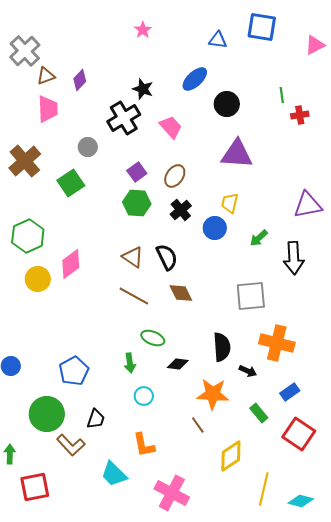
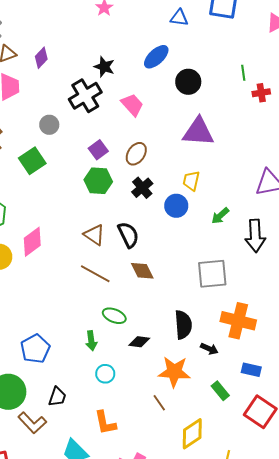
blue rectangle: (290, 392) -> (251, 370), turned 48

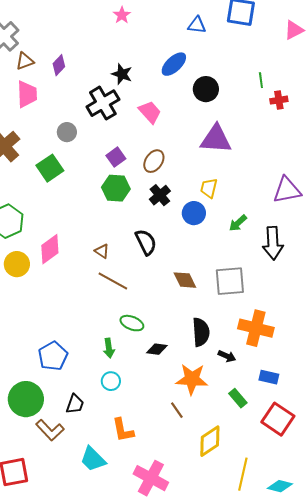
brown triangle: (94, 235) -> (102, 251), moved, size x0.7
brown diamond: (142, 271) -> (185, 280), moved
cyan circle: (105, 374) -> (111, 381), moved

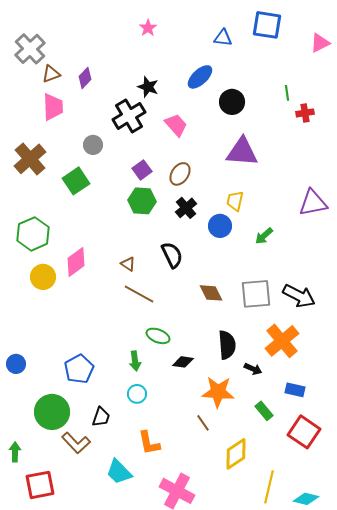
black arrow: (273, 243) -> (299, 296), moved, turned -60
orange cross: (256, 328) -> (282, 341), turned 36

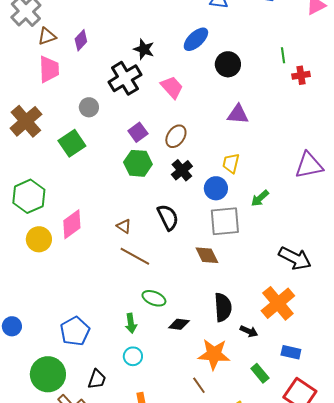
purple triangle: (242, 152) -> (238, 114), size x0.7
gray square: (256, 294) -> (225, 221), moved

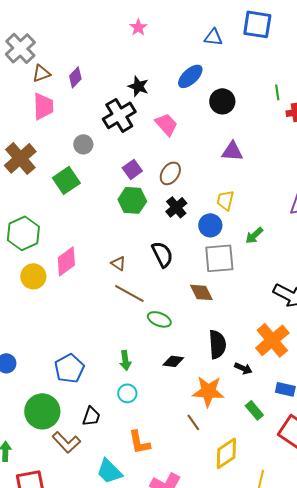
green ellipse: (154, 298) -> (159, 319), moved

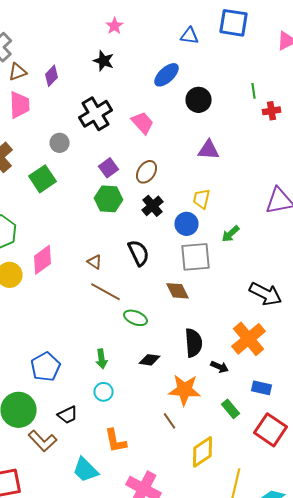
black star: (138, 86) -> (104, 61), moved
black trapezoid: (91, 416) -> (68, 415), turned 45

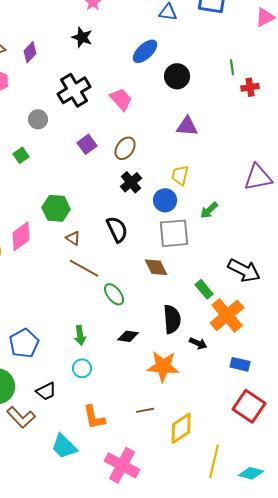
green square: (42, 179) -> (21, 155), size x0.6
green hexagon: (108, 199) -> (56, 208), moved
green ellipse: (136, 318) -> (114, 294), turned 30
green rectangle: (230, 409) -> (204, 289), moved
brown line: (170, 421) -> (145, 410), moved, turned -66

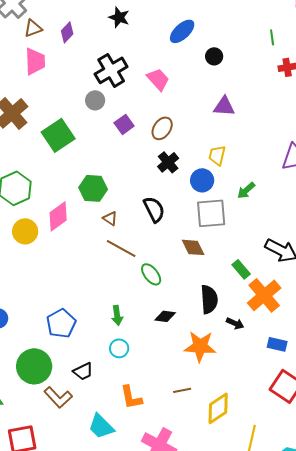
green line: (232, 67) -> (272, 37), moved
black circle: (177, 76) -> (214, 56), size x0.7
gray circle: (38, 119) -> (95, 100), moved
green square: (21, 155) -> (58, 135), size x2.0

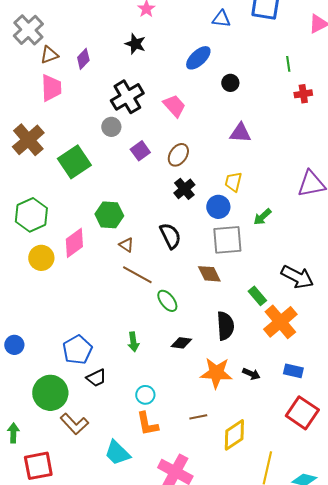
black arrow: (235, 323) -> (251, 374), moved
cyan circle: (119, 348) -> (145, 395), moved
black trapezoid: (83, 371) -> (96, 378), moved

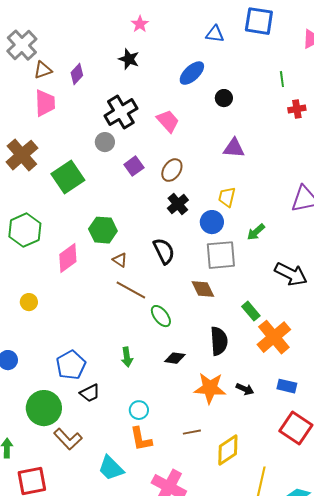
yellow circle: (41, 258) -> (29, 302), moved, size x0.7
black arrow: (297, 277) -> (291, 274), moved

